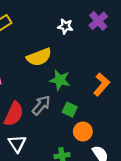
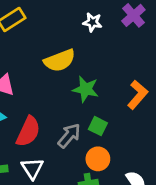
gray arrow: (41, 105) -> (69, 136), moved
orange circle: (83, 132) -> (98, 159), moved

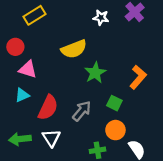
green star: (86, 89) -> (95, 73), turned 30
green square: (98, 126) -> (114, 103), moved
orange circle: (98, 159) -> (115, 130), moved

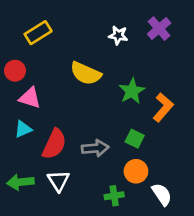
yellow semicircle: (74, 49) -> (86, 73), turned 45
green star: (95, 73) -> (132, 91), moved
gray arrow: (82, 111) -> (95, 148), turned 45

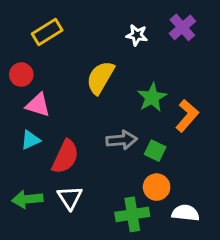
yellow semicircle: (86, 73) -> (100, 78), turned 96
gray arrow: (95, 148) -> (122, 140), moved
white semicircle: (162, 194) -> (185, 213), turned -50
green cross: (114, 196) -> (132, 214), size x1.5

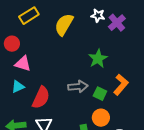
purple cross: (182, 27) -> (117, 23), moved
white star: (137, 35) -> (98, 16), moved
yellow semicircle: (100, 78) -> (64, 25), moved
orange L-shape: (187, 116) -> (121, 85), moved

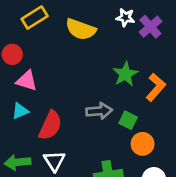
yellow semicircle: (64, 25) -> (81, 29), turned -100
orange L-shape: (121, 85) -> (156, 87), moved
orange circle: (101, 118) -> (143, 144), moved

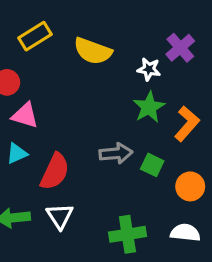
white star: (125, 18) -> (149, 69), moved
orange circle: (143, 144) -> (190, 186), moved

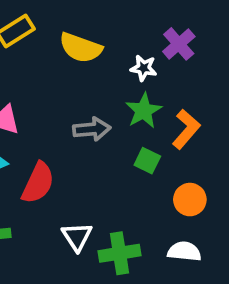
gray arrow: (116, 153) -> (92, 129), moved
green square: (152, 165) -> (147, 161), moved
white triangle: (60, 216) -> (77, 237), moved

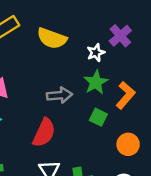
white star: (144, 68) -> (96, 53), turned -30
red semicircle: (38, 183) -> (44, 133), moved

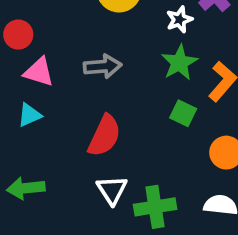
gray arrow: (60, 95) -> (103, 66), moved

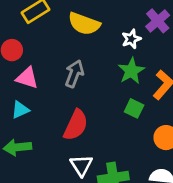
gray arrow: (103, 66) -> (74, 74), turned -64
green arrow: (26, 188) -> (17, 147), moved

